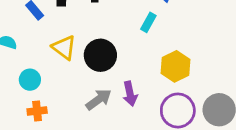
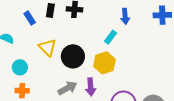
yellow hexagon: (175, 66) -> (104, 63), moved

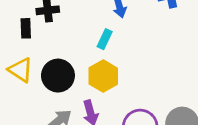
black rectangle: (50, 11) -> (26, 28), moved

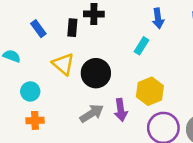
yellow hexagon: (103, 76) -> (150, 91), moved

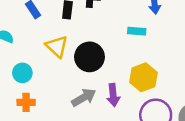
cyan rectangle: (141, 46) -> (137, 31), turned 60

